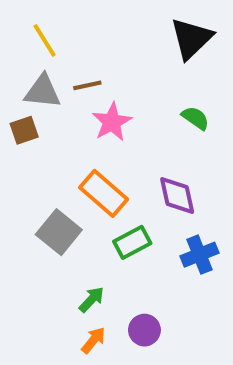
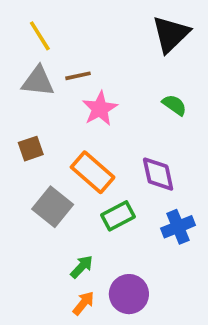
brown square: (24, 130) -> (31, 149), moved
purple circle: (144, 330) -> (129, 294), size x1.4

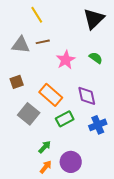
yellow line: (40, 36) -> (37, 15), moved
pink star: (100, 109) -> (66, 60), moved

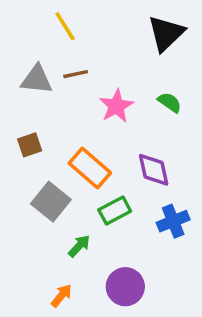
green arrow: (45, 147) -> (79, 246), moved
orange arrow: (46, 167) -> (62, 296), moved

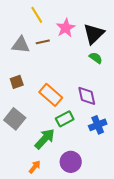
black triangle: (166, 33) -> (94, 34), moved
pink star: (116, 106) -> (66, 28), moved
gray square: (51, 202) -> (15, 119), moved
green arrow: (79, 246) -> (45, 139), size x1.6

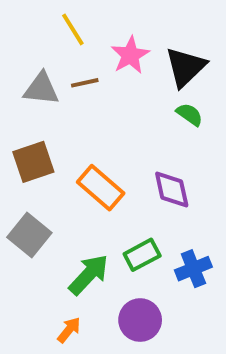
brown square: (17, 82) -> (33, 162), size x1.5
green rectangle: (65, 119) -> (142, 255), moved
blue cross: (98, 125) -> (193, 269), moved

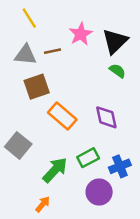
yellow line: (73, 29) -> (29, 18), moved
brown square: (33, 162) -> (37, 87), moved
purple circle: (140, 320) -> (99, 192), moved

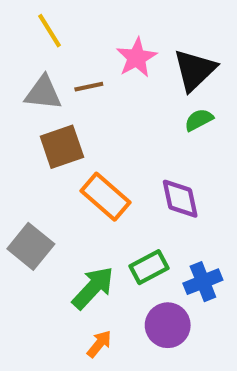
green semicircle: (117, 71) -> (199, 120), turned -63
orange arrow: (43, 204) -> (99, 344), moved

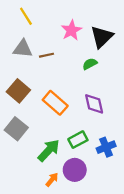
brown line: (89, 87) -> (47, 55), moved
green semicircle: (199, 120) -> (90, 64), moved
brown square: (62, 147) -> (18, 91), moved, turned -30
purple circle: (168, 325) -> (75, 170), moved

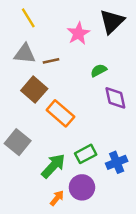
black triangle: (102, 37) -> (112, 21), moved
brown square: (18, 91) -> (34, 90), moved
purple diamond: (94, 104) -> (115, 98), moved

